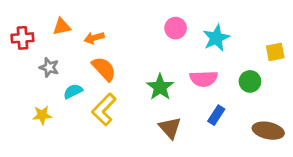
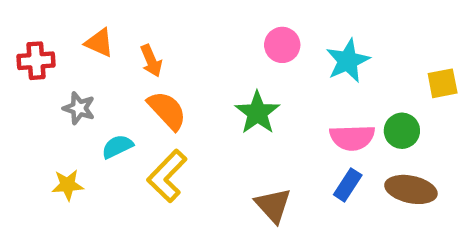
orange triangle: (62, 27) -> (99, 43), turned 36
orange arrow: (94, 38) -> (151, 61), turned -96
pink semicircle: (204, 79) -> (352, 138), moved
green star: (160, 87) -> (257, 113), moved
brown ellipse: (268, 131) -> (411, 189), moved

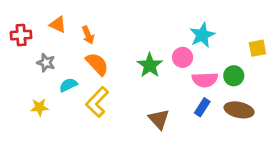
pink circle: (282, 45) -> (183, 57), moved

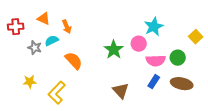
yellow square: (257, 48) -> (196, 37), turned -32
orange semicircle: (97, 64) -> (74, 61), moved
cyan semicircle: (68, 85) -> (52, 41), moved
yellow L-shape: (97, 102) -> (57, 93), moved

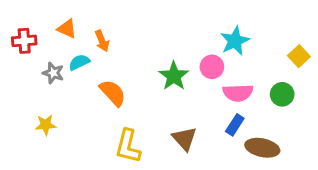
green circle: (178, 58) -> (282, 94), moved
brown ellipse: (182, 84) -> (262, 148), moved
yellow L-shape: (57, 93) -> (128, 146), moved, turned -30

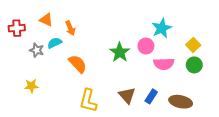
yellow square: (299, 56) -> (193, 45), moved
blue rectangle: (235, 125) -> (151, 96), moved

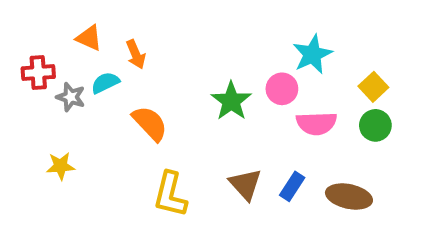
red cross: (17, 28) -> (38, 73), moved

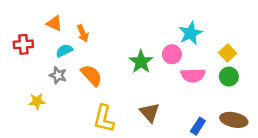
gray star: (71, 97) -> (58, 75), moved
blue rectangle: (292, 186) -> (198, 126), moved
brown ellipse: (349, 196) -> (234, 120), moved

